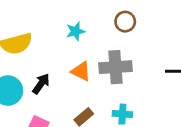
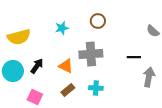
orange triangle: (81, 71) -> (66, 66), moved

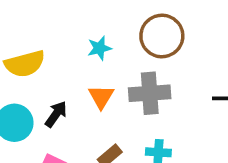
brown circle: (98, 21) -> (162, 36), size x1.6
orange triangle: (66, 66) -> (101, 97), moved, turned 35

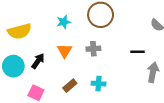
gray cross: (150, 93) -> (93, 49), size x0.6

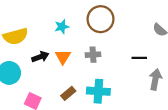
black arrow: (38, 61) -> (40, 57), moved, turned 35
cyan cross: (98, 84) -> (98, 91), size x1.5

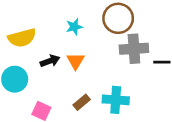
gray cross: (93, 55) -> (134, 49), moved, size x1.6

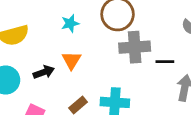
black arrow: (50, 61) -> (44, 72), moved

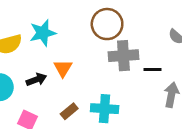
cyan star: (70, 23) -> (43, 33), moved, size x1.5

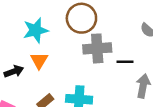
cyan star: (43, 33) -> (36, 30), moved

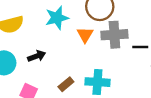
orange triangle: (39, 61) -> (85, 35), moved

